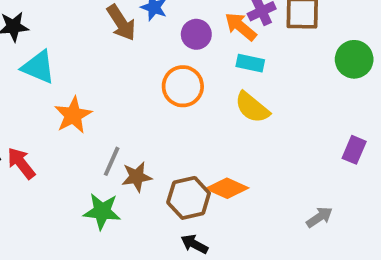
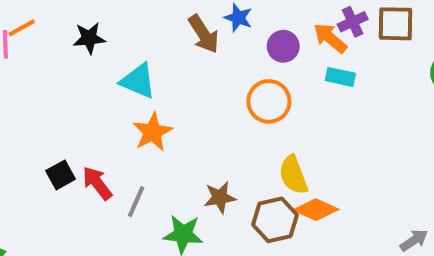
cyan triangle: (38, 67) -> (138, 81), moved
yellow semicircle: (252, 107) -> (293, 175), moved, turned 30
gray line: (112, 161) -> (136, 202), moved

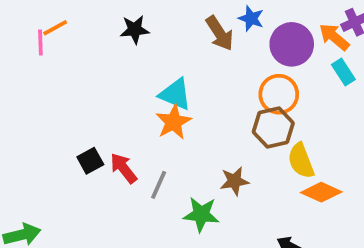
black star: (89, 38) -> (135, 30), moved
purple circle: (283, 46) -> (292, 44), size x1.5
cyan rectangle: (340, 77) -> (343, 72), turned 45
cyan triangle: (138, 81) -> (175, 94), moved
brown hexagon: (275, 220) -> (273, 127), moved

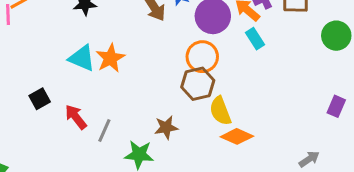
cyan triangle: (175, 94) -> (82, 58), moved
orange star: (173, 122) -> (110, 58), moved
black square: (90, 161) -> (40, 99), moved

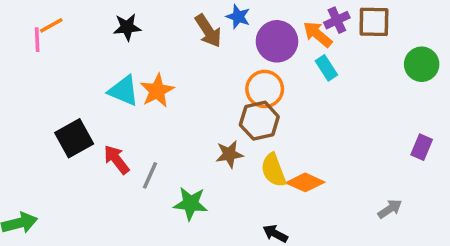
black square: (40, 99) -> (74, 138), size x1.5
yellow semicircle: (220, 111) -> (273, 170), moved
brown star: (166, 127) -> (229, 154), moved

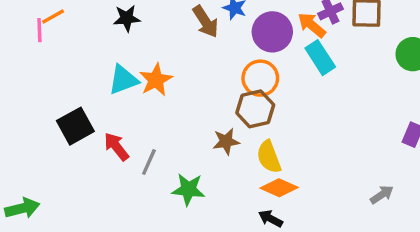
cyan rectangle: (326, 68) -> (320, 58), size x1.4
cyan triangle: (124, 91) -> (123, 80), turned -44
orange diamond: (305, 182) -> (279, 188), moved

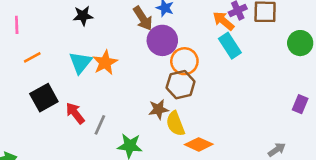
orange line: (53, 16) -> (32, 57), moved
purple circle: (272, 32) -> (162, 40), moved
cyan triangle: (123, 80) -> (80, 63), turned -30
yellow semicircle: (269, 157) -> (175, 124), moved

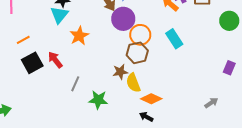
cyan rectangle: (230, 46) -> (174, 39), moved
orange line: (32, 57) -> (23, 40), moved
cyan triangle: (80, 63) -> (59, 15), moved
red arrow: (75, 113) -> (55, 60), moved

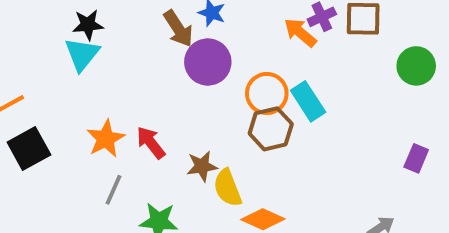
orange circle: (140, 35) -> (267, 93), moved
orange star: (79, 36) -> (106, 139), moved
brown hexagon: (137, 53) -> (271, 129), moved
red arrow: (55, 60) -> (151, 143), moved

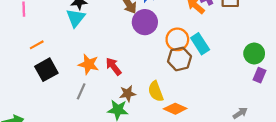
green circle: (416, 66) -> (254, 53), moved
orange star: (106, 139) -> (89, 64), turned -30
brown star: (202, 166) -> (128, 94), moved
gray line: (113, 190) -> (81, 91), moved

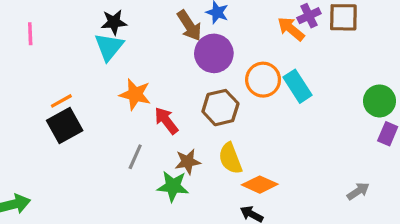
orange line: (37, 45) -> (61, 101), moved
brown hexagon: (179, 59) -> (220, 108), moved
orange star: (89, 64) -> (135, 94), moved
gray line: (81, 91) -> (135, 157), moved

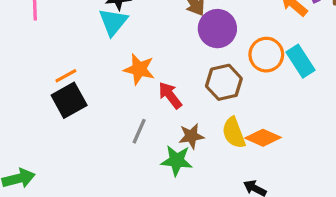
orange diamond: (260, 185) -> (263, 138), moved

